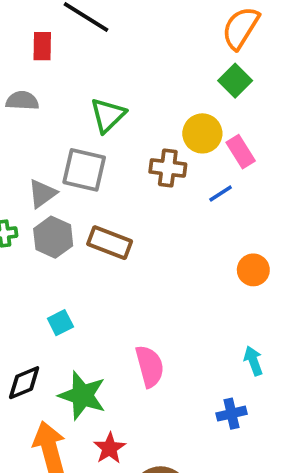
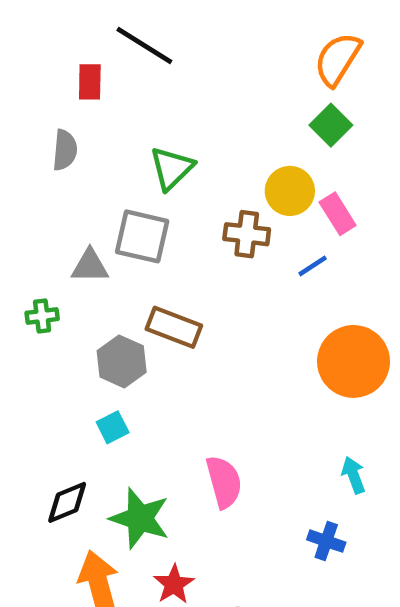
gray semicircle: (22, 101) -> (65, 150), turned 92
gray triangle: (42, 193) -> (90, 266), turned 36
gray hexagon: (53, 237) -> (122, 361), moved
orange circle: (253, 270) -> (354, 361), size x1.8
blue cross: (231, 414) -> (326, 541), turned 32

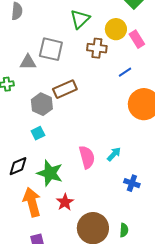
green triangle: (172, 168) -> (80, 19), moved
blue line: (313, 266) -> (125, 72), moved
brown rectangle: (174, 327) -> (65, 89), turned -45
cyan arrow: (354, 475) -> (114, 154), moved, turned 63

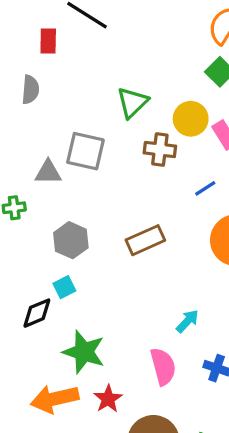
brown rectangle: (65, 89) -> (145, 240), moved
pink semicircle: (87, 157) -> (163, 366), moved
black diamond: (18, 166) -> (37, 313), moved
orange arrow: (32, 202) -> (55, 399), turned -88

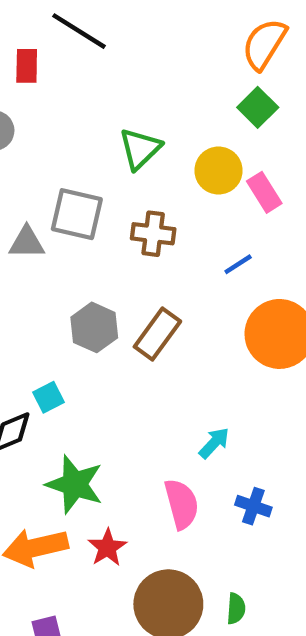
brown cross: (160, 150) -> (153, 234), moved
gray hexagon: (71, 240) -> (94, 327), moved
brown rectangle: (145, 240) -> (157, 334), turned -30

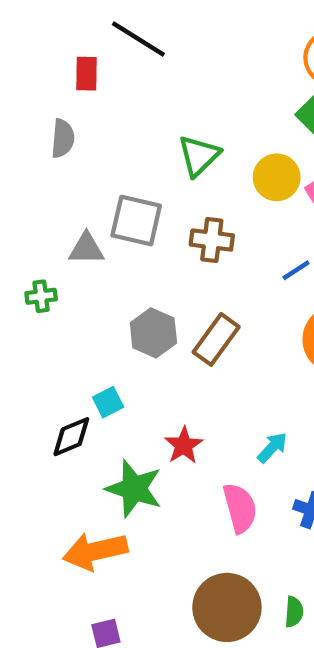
red star: (107, 548) -> (184, 445), moved

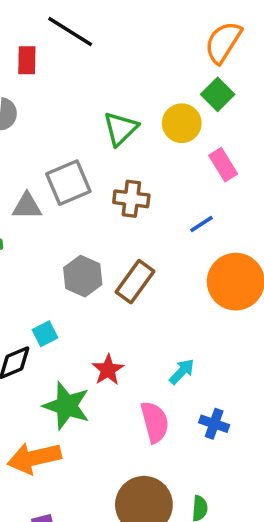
yellow circle: (277, 177) -> (182, 123), moved
gray square: (136, 221) -> (68, 183), turned -36

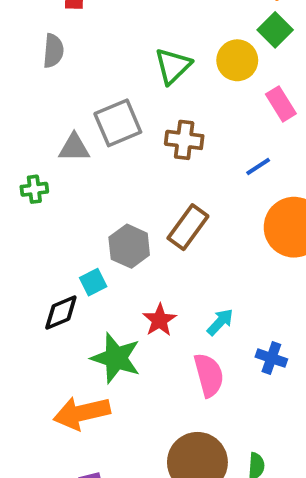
gray hexagon: (83, 276) -> (129, 246), moved
cyan arrow: (182, 372) -> (220, 322), moved
blue cross: (214, 424) -> (271, 358), moved

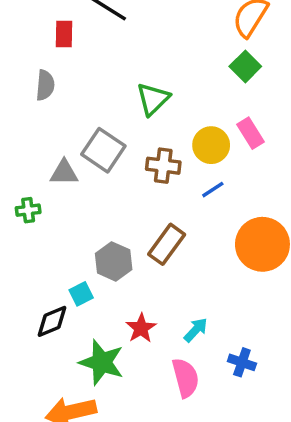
yellow circle: (237, 60) -> (211, 145), moved
gray square: (118, 123) -> (103, 150), turned -33
blue line: (258, 166) -> (213, 190), moved

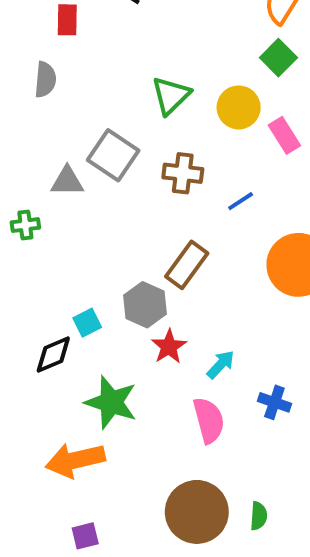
yellow circle: (211, 145) -> (239, 107), moved
gray hexagon: (114, 261) -> (145, 305), moved
red star: (141, 328) -> (169, 347), moved

